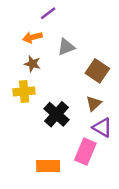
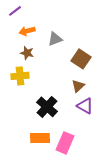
purple line: (48, 13) -> (15, 11), moved
black cross: (56, 114) -> (47, 107), moved
pink rectangle: (85, 152) -> (65, 143), moved

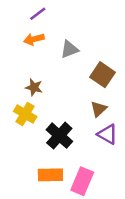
purple line: (15, 11) -> (38, 14), moved
brown star: (27, 53) -> (34, 87), moved
yellow cross: (20, 76) -> (25, 114), moved, turned 36

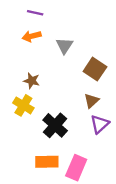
purple line: (38, 14) -> (35, 13), turned 49
gray triangle: (69, 49) -> (64, 46), turned -36
purple triangle: (108, 134) -> (100, 124), turned 48

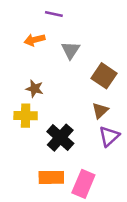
purple line: (35, 13) -> (54, 14), moved
yellow cross: (23, 105) -> (26, 116), turned -30

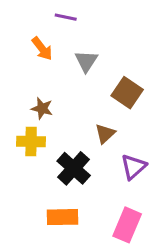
orange arrow: (35, 40) -> (42, 49), turned -114
brown triangle: (100, 111) -> (105, 134), moved
pink rectangle: (83, 184) -> (127, 225), moved

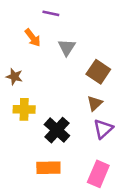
brown star: (42, 108) -> (14, 77), moved
brown triangle: (105, 134) -> (95, 103), moved

